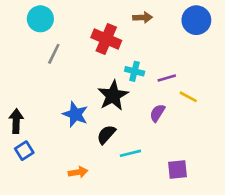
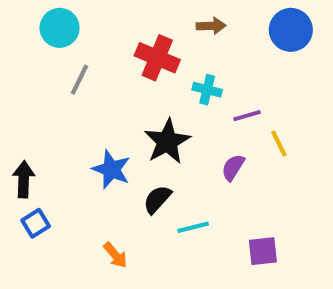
cyan cross: (135, 71) -> (207, 90), moved
yellow line: (188, 97) -> (279, 144), turned 36
orange arrow: (78, 172) -> (115, 255), turned 60

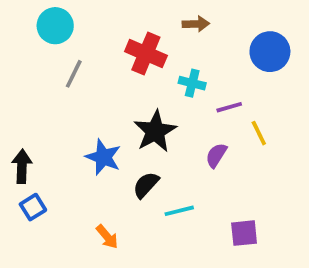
blue circle: (291, 30) -> (270, 52), moved

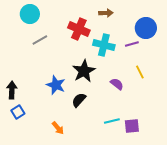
gray line: (74, 74) -> (40, 40), turned 35
cyan cross: (192, 83) -> (104, 45), size x1.5
purple line: (229, 107) -> (132, 44), moved
purple semicircle: (216, 155) -> (117, 84), turned 96
cyan line: (179, 211) -> (112, 121), moved

